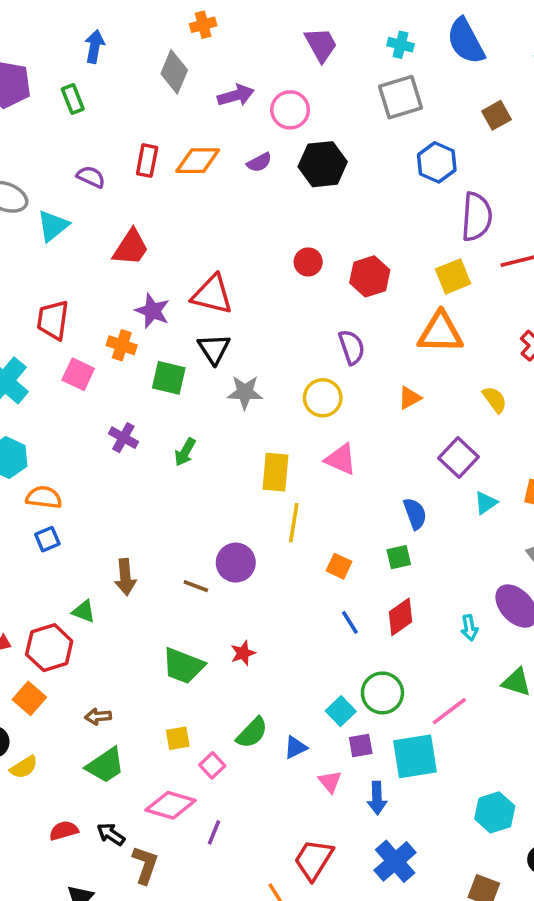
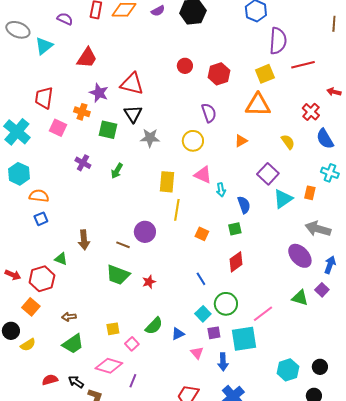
cyan triangle: (486, 503) -> (283, 199), size x1.5
blue line: (350, 622) -> (201, 279), moved
cyan arrow: (469, 628) -> (221, 190), moved
green trapezoid: (183, 666) -> (118, 275), moved

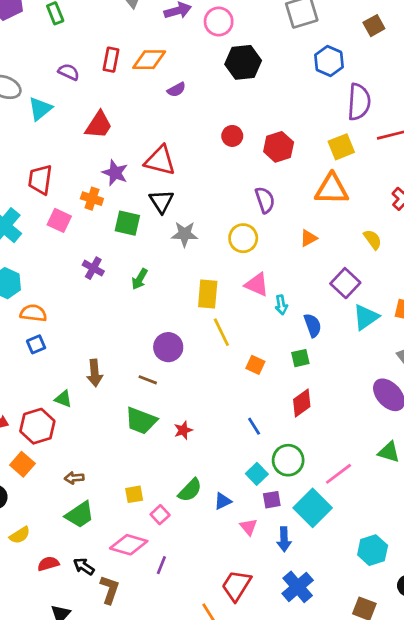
purple semicircle: (158, 11) -> (176, 90), moved
yellow line: (177, 210) -> (221, 332), turned -35
purple circle: (145, 232) -> (168, 347), moved
cyan square: (244, 339) -> (313, 508), turned -36
yellow semicircle: (28, 345) -> (20, 535), moved

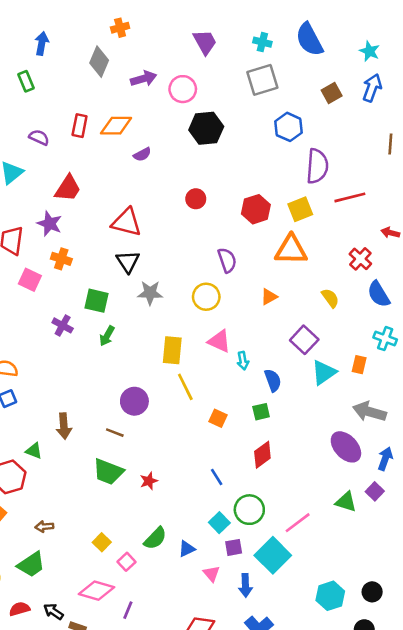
red hexagon: (279, 147) -> (256, 209), moved
purple star: (115, 173) -> (50, 224), moved
green square: (127, 223) -> (97, 301), moved
yellow square: (134, 494) -> (102, 542), turned -36
green trapezoid: (80, 515) -> (31, 564), moved

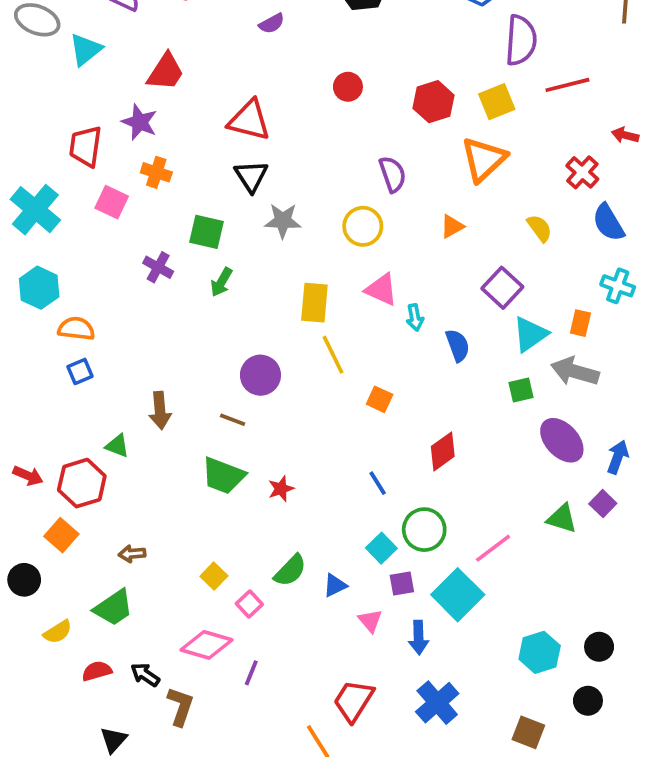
orange triangle: (291, 250) -> (484, 159), turned -44
green square: (261, 412) -> (521, 390), moved
gray arrow: (369, 412) -> (575, 371), moved

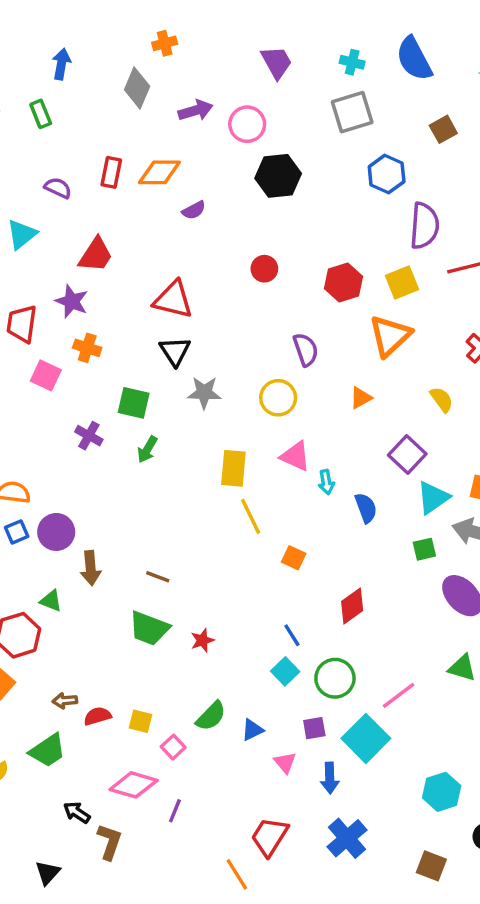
purple circle: (260, 375) -> (56, 532), moved
cyan square: (381, 548) -> (285, 671), moved
yellow square: (214, 576) -> (140, 721), turned -30
red semicircle: (97, 671) -> (97, 716), moved

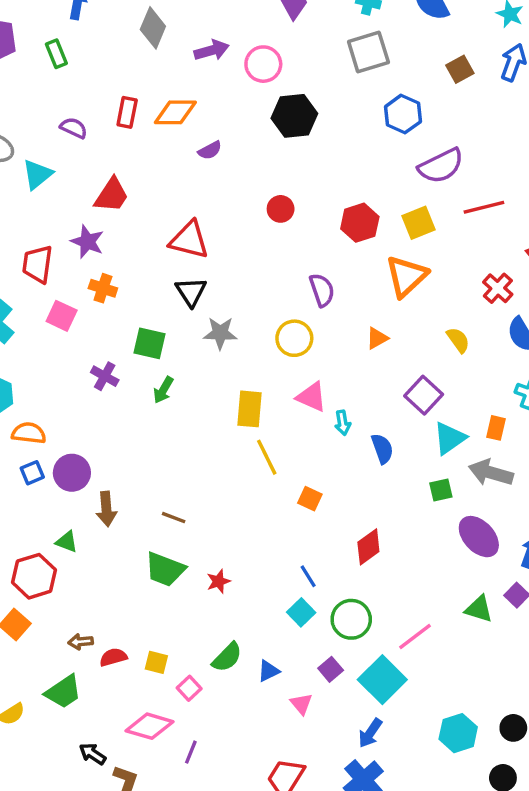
purple semicircle: (424, 226) -> (441, 166), turned 60
purple square: (314, 728) -> (331, 669), turned -30
blue arrow: (330, 778) -> (370, 733), moved, turned 36

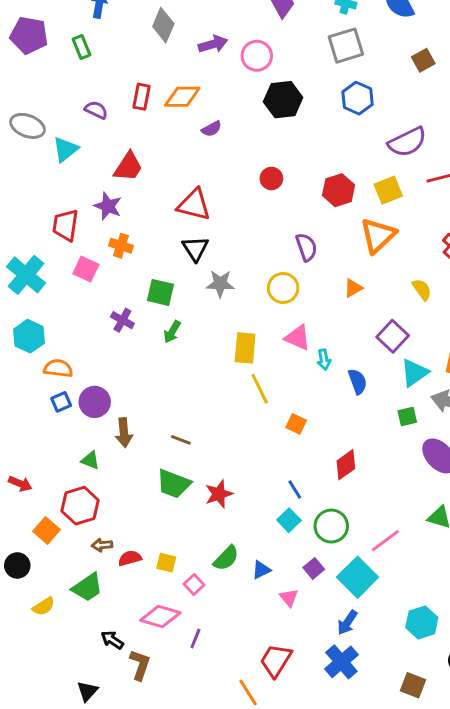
blue hexagon: (403, 114) -> (358, 98), moved
red hexagon: (34, 576) -> (80, 506), moved
red star: (218, 581) -> (219, 494), size x1.4

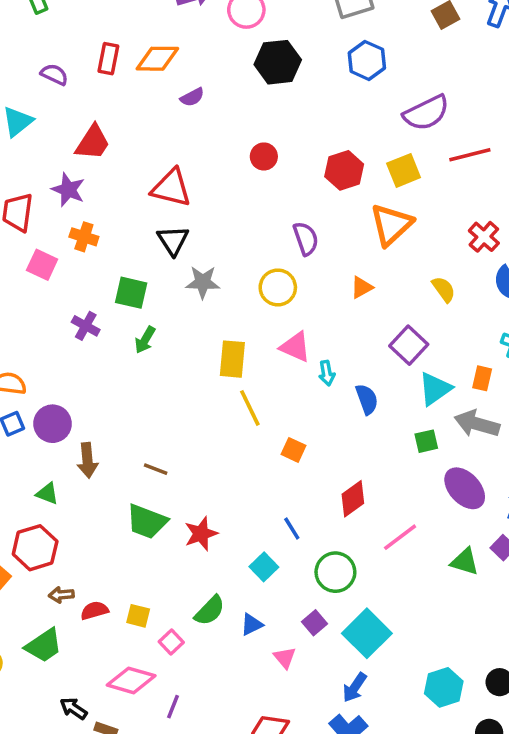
cyan square: (289, 520) -> (264, 567), moved
pink line: (385, 541) -> (400, 537), moved

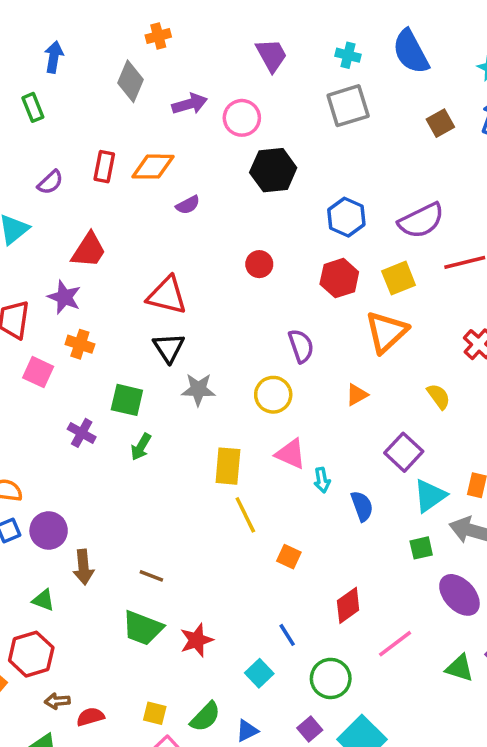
blue hexagon: (367, 60) -> (346, 217), moved
purple semicircle: (54, 74) -> (50, 182), turned 112
yellow square: (138, 616) -> (155, 713), moved

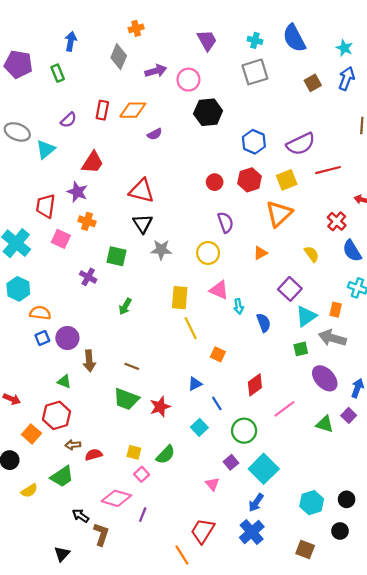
red circle: (259, 264) -> (215, 182), moved
green arrow: (141, 447) -> (125, 306), moved
blue triangle: (247, 731) -> (195, 384), moved

